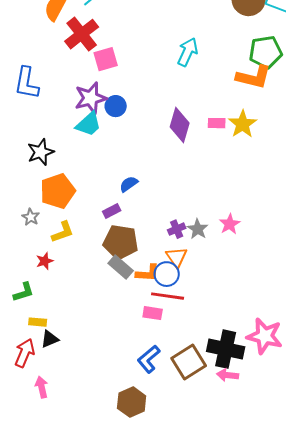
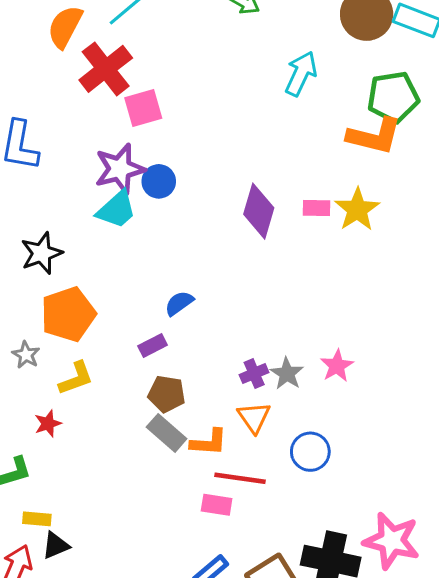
cyan arrow: (188, 52) -> (301, 74), moved
brown pentagon: (121, 242) -> (167, 394), size x0.7
blue circle: (167, 274) -> (310, 452), moved

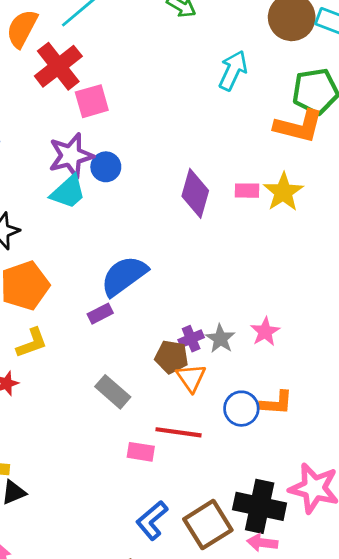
blue semicircle: (179, 303) -> (124, 276), size x1.8
brown pentagon: (167, 394) -> (171, 357), moved
orange L-shape: (209, 442) -> (276, 403), moved
pink rectangle: (217, 505) -> (141, 452), moved

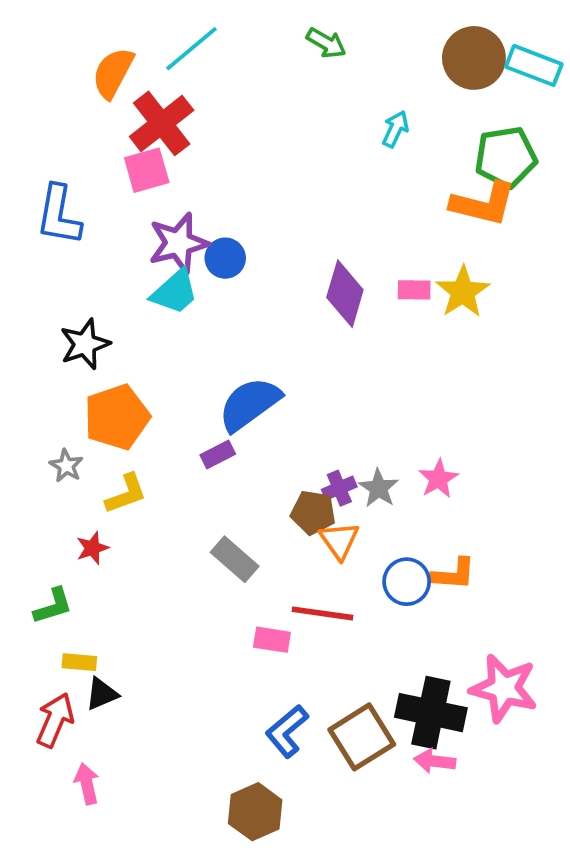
cyan arrow: (233, 70) -> (395, 129), size x0.7
pink square: (92, 101) -> (147, 170), moved

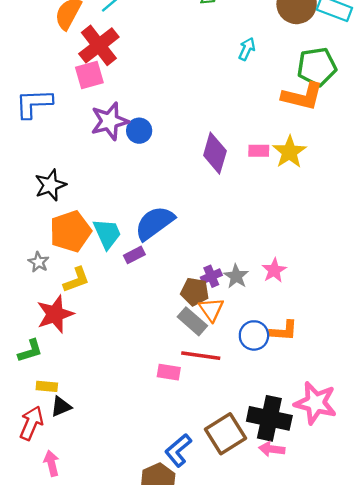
blue L-shape: (59, 215) -> (34, 103), turned 78
cyan trapezoid: (175, 292) -> (107, 234), moved, turned -72
red star: (92, 548) -> (55, 314), size x1.8
gray rectangle: (235, 559) -> (192, 321), moved
blue L-shape: (287, 731) -> (178, 450), moved

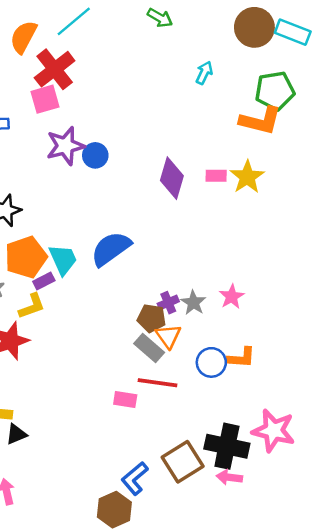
purple rectangle: (134, 255) -> (44, 281), moved

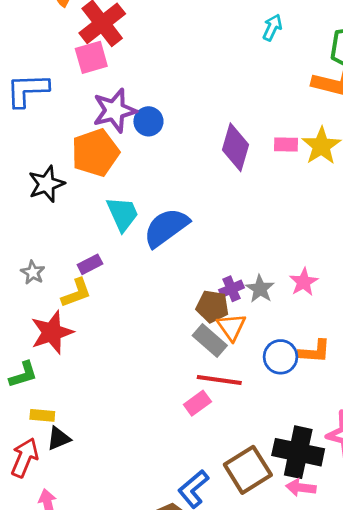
orange pentagon: (26, 257) -> (95, 153), moved
cyan trapezoid: (63, 260) -> (123, 214), moved
pink rectangle: (125, 400) -> (197, 403), moved, turned -45

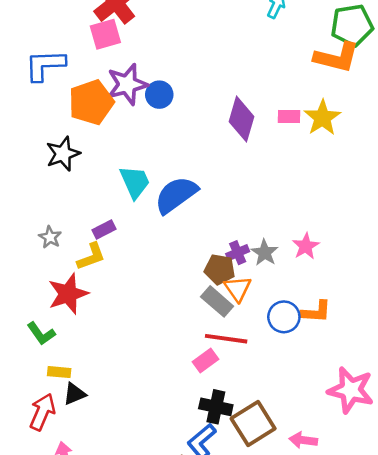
orange pentagon: (95, 153) -> (91, 102), moved
green L-shape: (23, 375) -> (41, 334), turned 72
black cross: (298, 452) -> (216, 407), moved, size x0.7

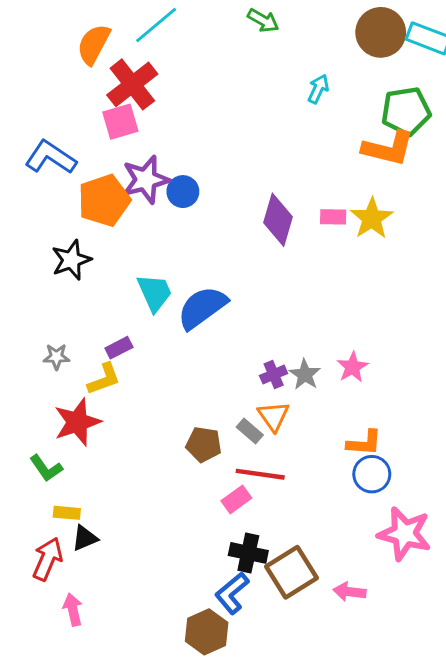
blue L-shape: (45, 65) -> (50, 157), turned 36
gray star: (50, 237) -> (56, 357), turned -30
brown pentagon: (220, 269) -> (204, 444), moved
gray rectangle: (217, 301) -> (250, 431), size x0.7
blue circle: (284, 317) -> (372, 474), moved

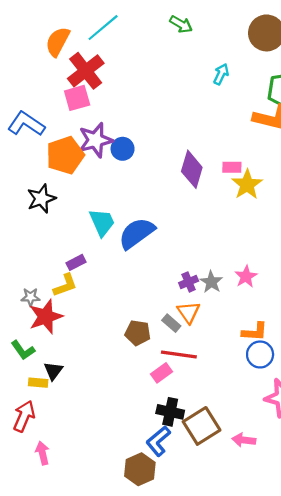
yellow star: (372, 218) -> (247, 185), moved
gray star: (56, 357) -> (31, 297), moved
black triangle: (85, 538) -> (53, 371), moved, turned -30

